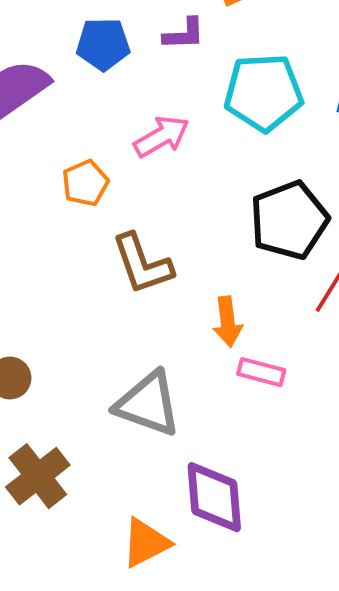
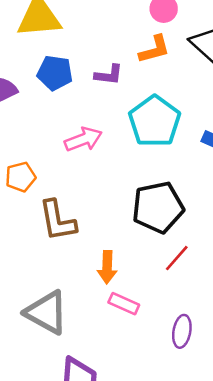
cyan pentagon: (264, 93) -> (155, 121), turned 30
orange pentagon: (85, 183) -> (20, 177), moved

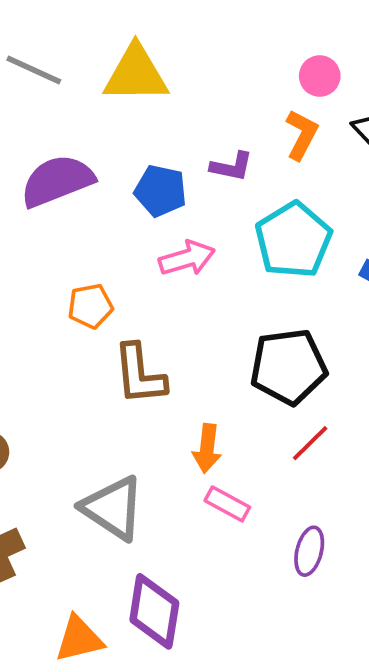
orange L-shape: (155, 49) -> (302, 135), turned -52
blue pentagon: (55, 73) -> (160, 191), moved

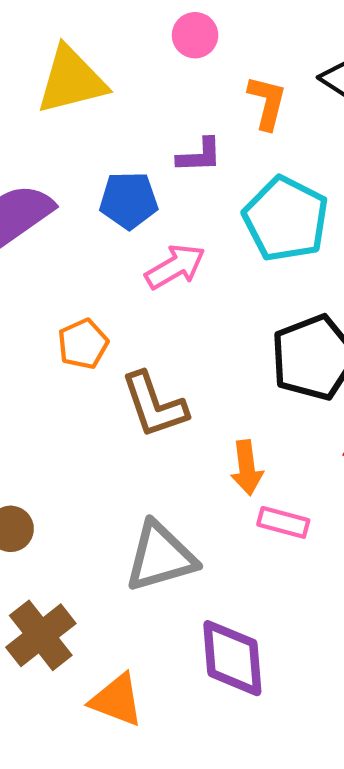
pink circle: (320, 76) -> (195, 35), moved
gray triangle: (113, 508) -> (160, 557), turned -36
orange triangle: (79, 639) -> (117, 700), moved, turned 48

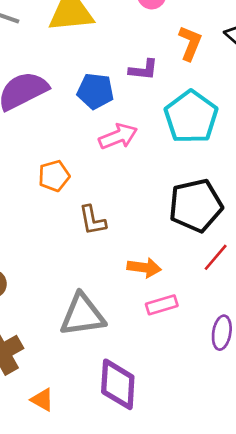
brown L-shape: (154, 405) -> (92, 220), size x0.7
orange arrow: (247, 468) -> (144, 268), turned -84
pink rectangle: (283, 522) -> (162, 305), turned -40
orange triangle: (117, 700) -> (42, 400), size x0.7

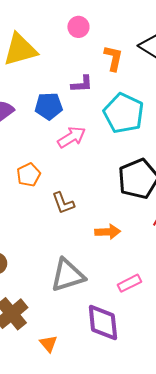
pink rectangle: (162, 305) -> (129, 283), moved
orange triangle: (42, 400) -> (48, 344), turned 30

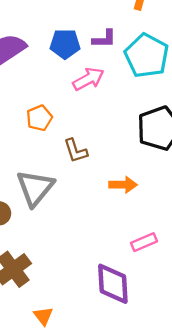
purple L-shape: (82, 84) -> (104, 39), moved
gray triangle: (68, 275) -> (35, 188), moved, turned -36
orange triangle: (48, 344) -> (43, 316), moved

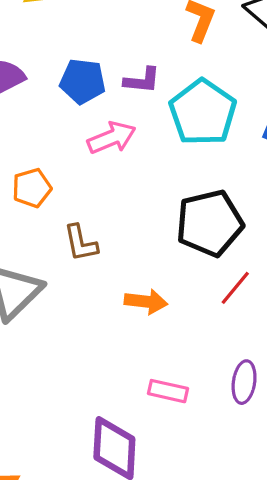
pink rectangle: (144, 242) -> (168, 391), turned 30

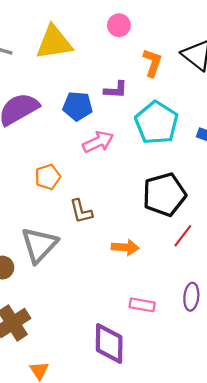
purple L-shape: (142, 80) -> (116, 90), moved

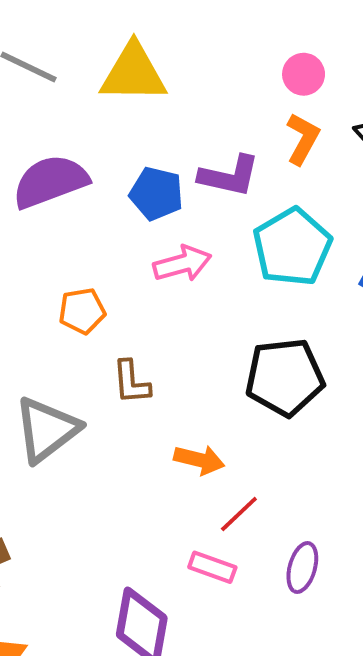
pink circle: (119, 25) -> (304, 74), moved
purple L-shape: (116, 90) -> (229, 176), size x1.4
red line: (183, 236) -> (239, 514), moved

